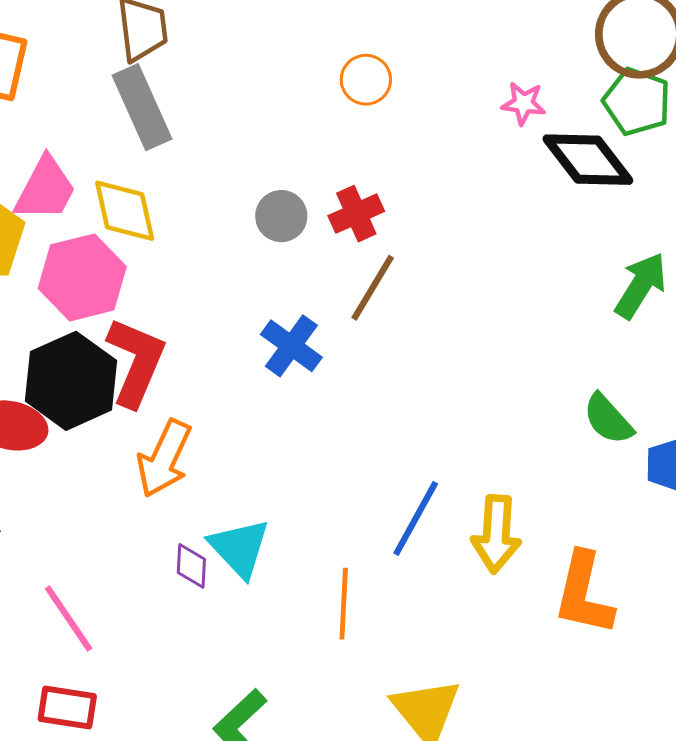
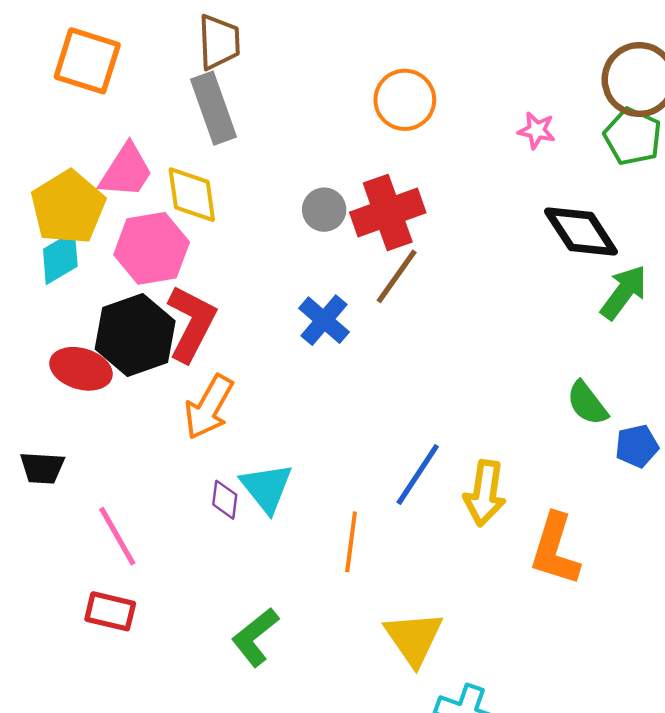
orange circle: (366, 80) -> (405, 100), size x1.4
black diamond: (588, 160) -> (581, 232), moved
red cross: (356, 214) -> (388, 212), size x1.6

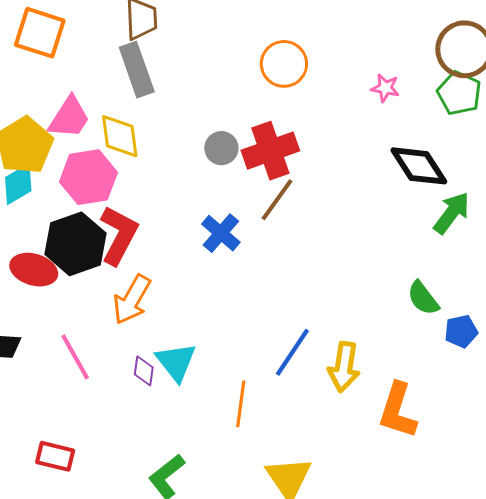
pink line: (117, 536) -> (75, 357), moved

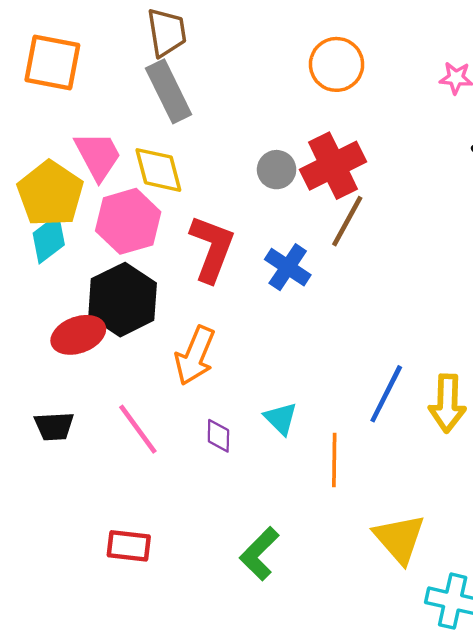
pink trapezoid: (69, 118) -> (98, 156), turned -54
red L-shape: (119, 235) -> (212, 249), moved
red ellipse: (34, 270) -> (78, 335), turned -30
cyan triangle: (176, 362) -> (281, 418), moved, size x0.7

